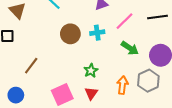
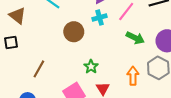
cyan cross: (97, 33) -> (100, 17), moved
green star: (91, 71) -> (91, 67), moved

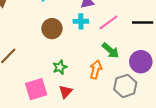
orange arrow: (133, 76) -> (96, 70), moved

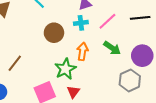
green star: (60, 67) -> (65, 69), size x1.5
orange arrow: (96, 70) -> (82, 52), moved

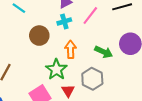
green arrow: (112, 48) -> (104, 52), moved
gray hexagon: (130, 80) -> (92, 79), moved

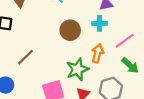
pink line: (90, 15) -> (125, 41), moved

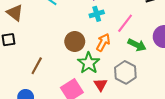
brown circle: (70, 30) -> (75, 42), moved
orange arrow: (98, 53) -> (103, 42), turned 30

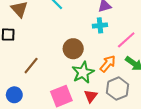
orange arrow: (103, 42) -> (108, 64), moved

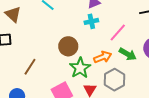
orange arrow: (108, 64) -> (103, 57), turned 36

